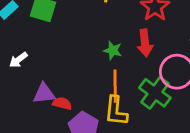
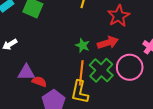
red arrow: (145, 43) -> (108, 43), turned -108
green cross: (155, 93) -> (101, 70), moved

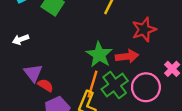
green star: (83, 45) -> (99, 55), size x1.6
purple triangle: (26, 72) -> (33, 73), turned 42

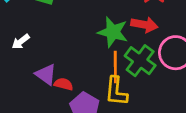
red arrow: (127, 56) -> (144, 25), turned 35

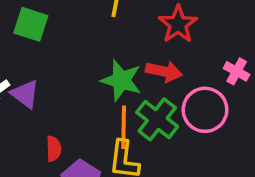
purple triangle: (46, 75) -> (25, 94), moved
red semicircle: (64, 84) -> (54, 149), turned 72

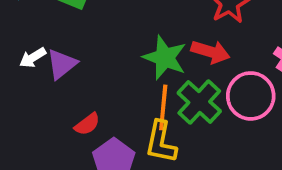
purple triangle: (25, 94) -> (62, 64), turned 40
red semicircle: (54, 149) -> (87, 124), turned 50

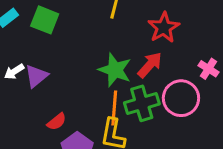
red arrow: (211, 52) -> (150, 65), turned -64
green cross: (199, 102) -> (142, 103), turned 32

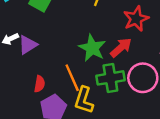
orange line: (114, 108) -> (72, 78), moved, turned -36
red semicircle: (57, 122) -> (39, 84), turned -49

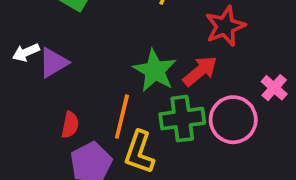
orange line: (72, 78) -> (122, 117), turned 36

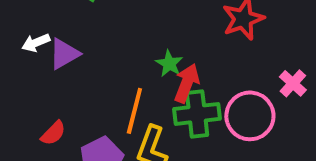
green star: (155, 71) -> (169, 64), size x0.6
red arrow: (200, 71) -> (187, 83), moved, turned -30
red semicircle: (70, 125) -> (53, 133), moved, turned 32

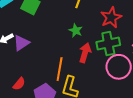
green star: (169, 64) -> (76, 30), moved
green cross: (197, 114) -> (108, 43), moved

